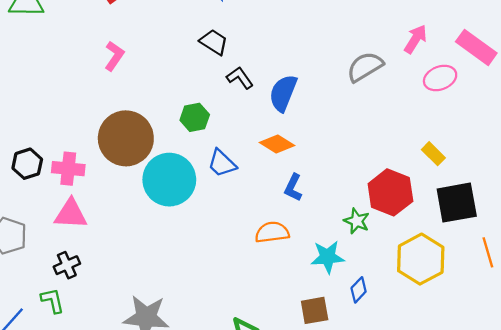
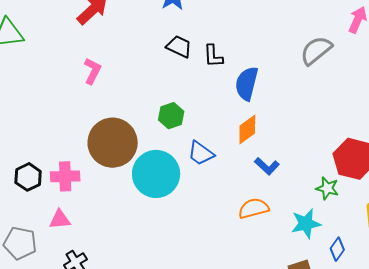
black L-shape: (240, 78) -> (213, 56), moved, turned -140
orange diamond: (277, 144) -> (247, 130), turned -60
blue L-shape: (293, 188) -> (267, 166), turned -65
pink triangle: (71, 214) -> (60, 219), moved, size x0.7

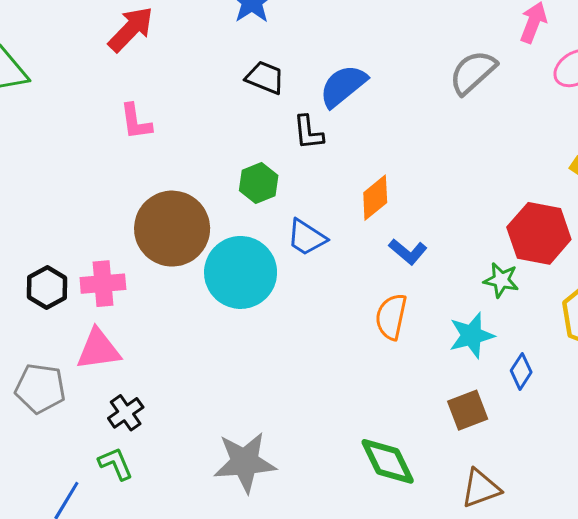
black L-shape: (213, 56) -> (308, 132), moved
pink L-shape: (92, 71) -> (136, 122), turned 148
blue semicircle: (247, 84) -> (343, 86), moved, turned 40
orange semicircle: (254, 208) -> (391, 317), turned -60
pink triangle: (60, 219) -> (98, 349), size x1.4

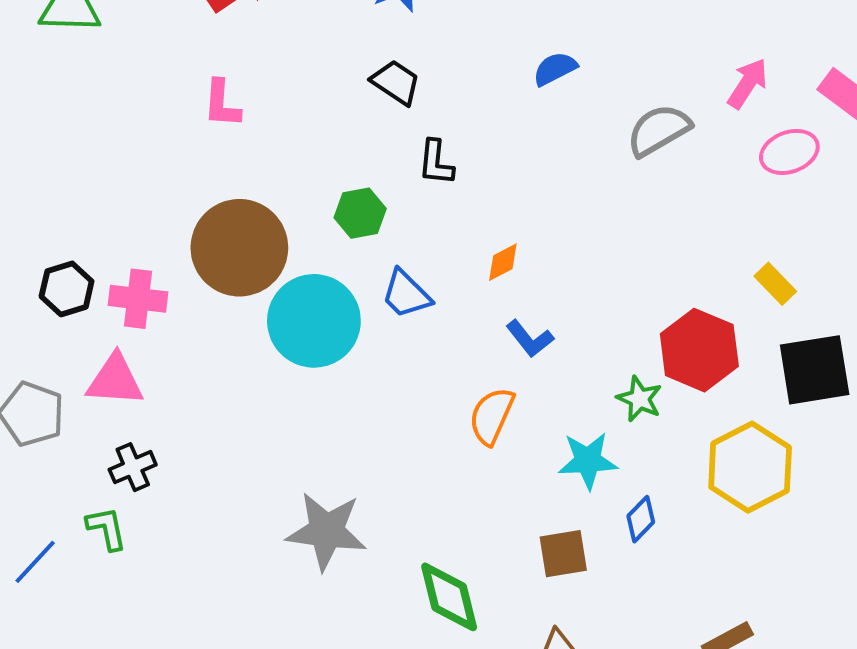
blue semicircle: (343, 86) -> (555, 69), moved, size x0.7
orange diamond: (375, 198) -> (503, 262), size x0.7
gray star: (245, 462) -> (326, 531), moved

